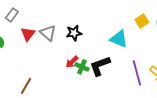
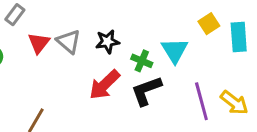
cyan triangle: (119, 39) -> (175, 50), turned 36
red arrow: (72, 62) -> (104, 85), size x1.6
green cross: (82, 67) -> (142, 61), moved

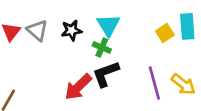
yellow square: (209, 24) -> (165, 33), moved
cyan triangle: (175, 50) -> (108, 25), moved
red arrow: (104, 85) -> (78, 87), moved

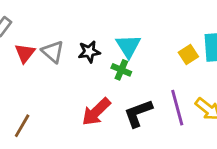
black L-shape: (106, 74) -> (138, 113), moved

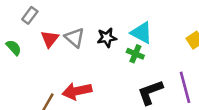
cyan triangle: (128, 46) -> (142, 33), turned -30
red arrow: (96, 112) -> (77, 91), moved, turned 32

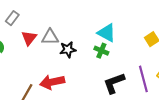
gray triangle: (74, 38) -> (50, 37), turned -42
black star: (107, 38) -> (68, 50), moved

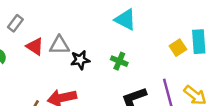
cyan triangle: (107, 33) -> (125, 20), moved
red triangle: (29, 38) -> (35, 46), turned -35

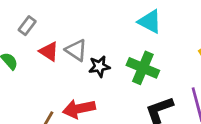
gray triangle: (59, 45) -> (76, 50), turned 35
green cross: (119, 61) -> (143, 68), size x1.6

